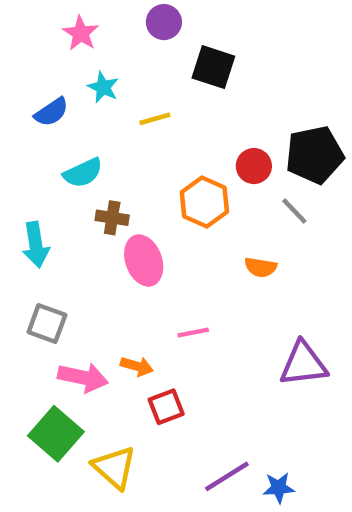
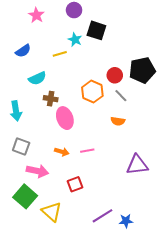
cyan star: (103, 87) -> (75, 40), moved
yellow line: (155, 119) -> (60, 54), moved
gray line: (294, 211) -> (121, 96), moved
orange arrow: (137, 366) -> (62, 152), moved

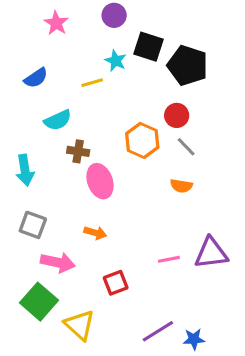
black pentagon: (142, 70) -> (188, 65), moved, turned 30
pink line: (87, 151) -> (169, 259), moved

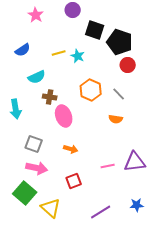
cyan star: (116, 61) -> (78, 56), moved
red circle: (177, 115) -> (128, 65), moved
gray square: (33, 225) -> (34, 144), moved
orange arrow: (95, 233) -> (71, 149), moved
blue star: (194, 339) -> (137, 205), moved

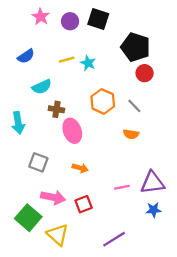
purple circle: (73, 10) -> (70, 21), moved
black square: (95, 30) -> (98, 19), moved
pink arrow: (37, 168) -> (53, 197), moved
blue star: (137, 205) -> (154, 210), moved

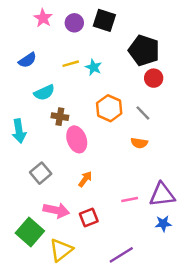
gray square: (38, 162) -> (41, 173), turned 30
orange arrow: (80, 168) -> (85, 179), turned -70
yellow triangle: (58, 235) -> (61, 250), turned 40

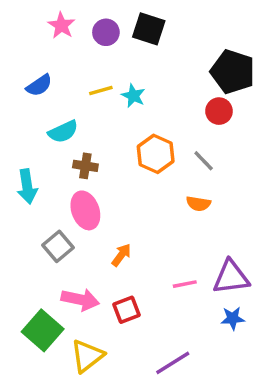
black pentagon: (144, 50) -> (233, 72), moved
pink ellipse: (77, 139) -> (85, 210), moved

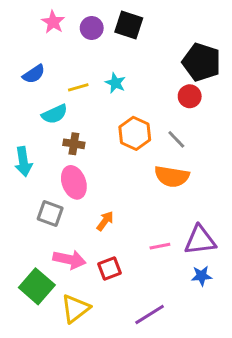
yellow line: (101, 91) -> (78, 87), moved
orange semicircle: (198, 204) -> (172, 176), size x1.6
gray square: (58, 246) -> (50, 214), turned -30

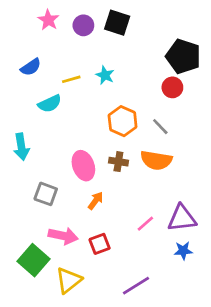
brown cross: (74, 144) -> (118, 162), moved
pink ellipse: (74, 182) -> (83, 166), moved
pink line: (160, 246) -> (145, 224), turned -30

